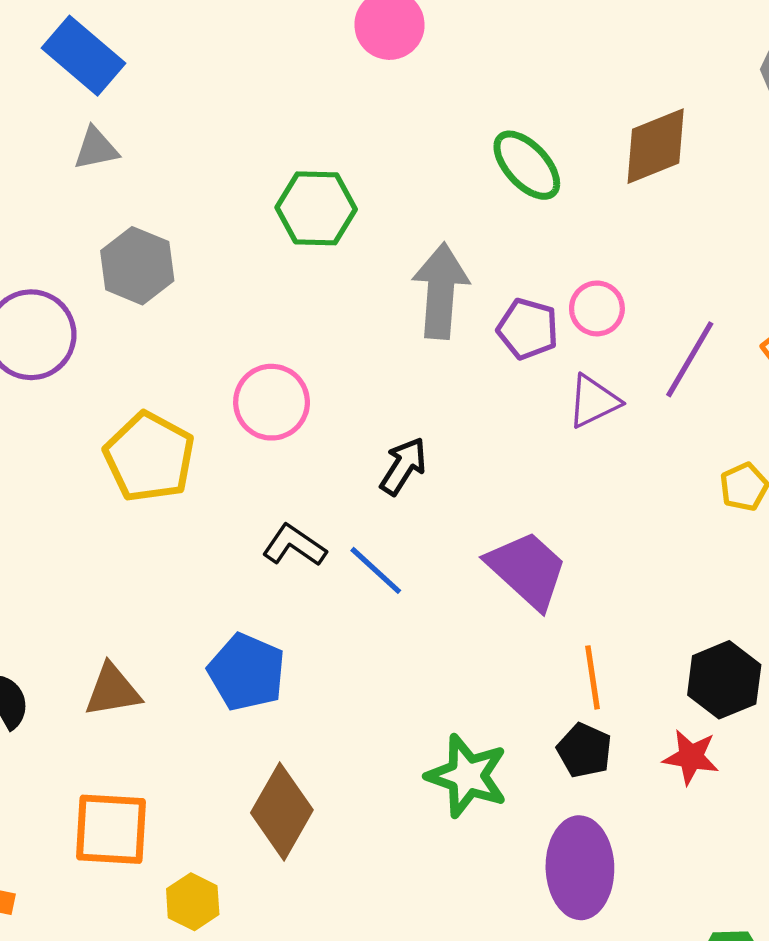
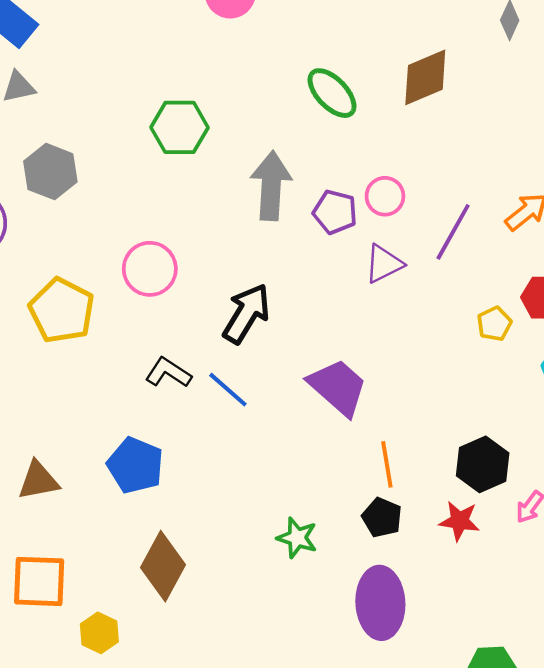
black arrow: (403, 466) -> (246, 314), size x1.4
green star: (467, 776) -> (297, 538), size x0.7

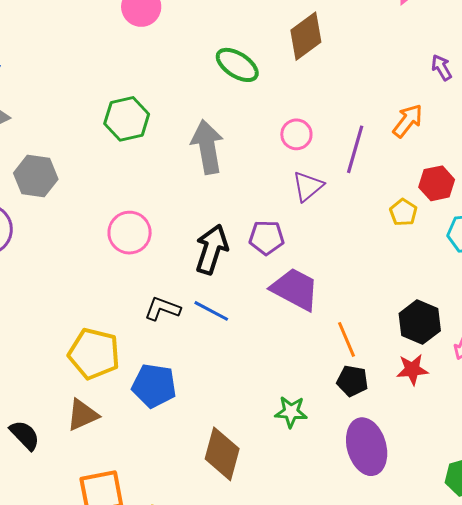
purple pentagon: (335, 212) -> (267, 238), moved
yellow pentagon: (62, 310) -> (94, 354), moved
brown diamond: (163, 566) -> (222, 454), moved

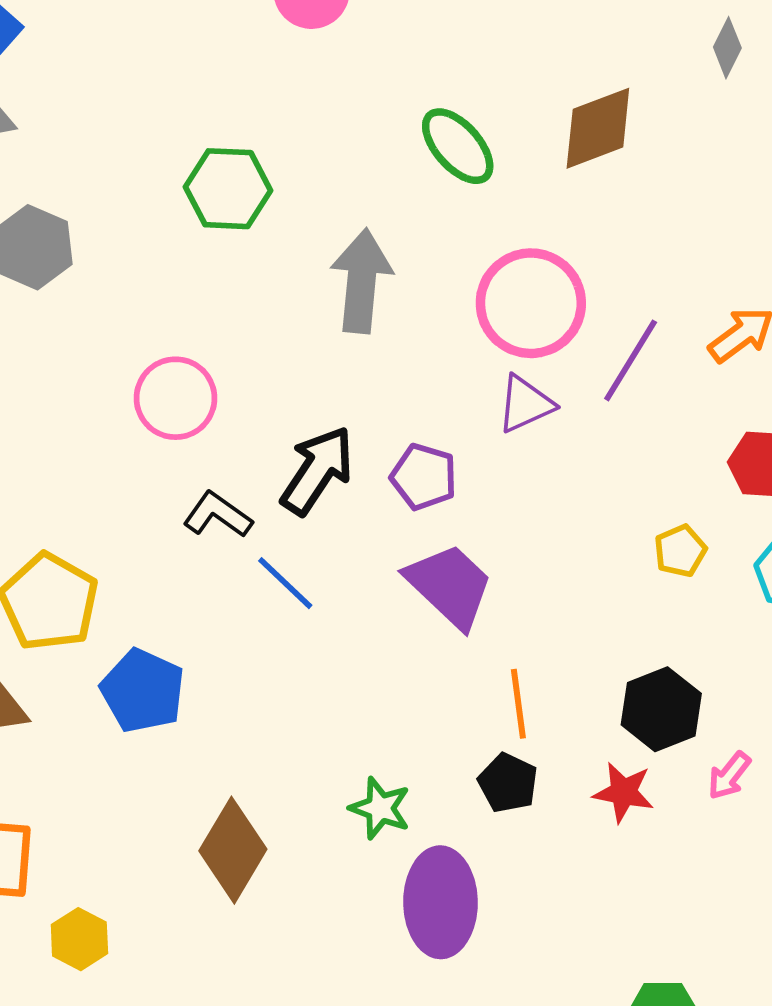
pink circle: (296, 134) -> (531, 303), size x1.8
yellow pentagon: (403, 212) -> (680, 551), moved
black L-shape: (162, 309) -> (218, 515), moved
purple ellipse: (367, 447) -> (440, 902), moved

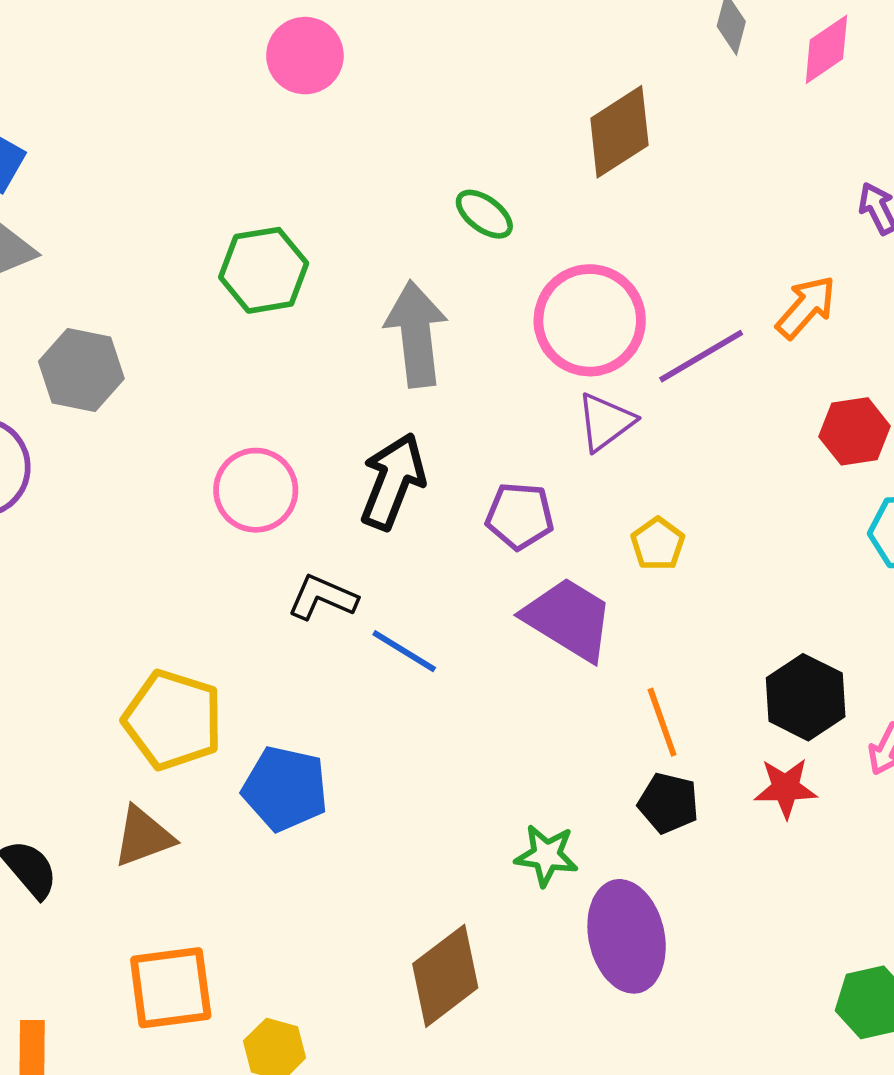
green ellipse: (458, 146) -> (484, 214), moved, size x0.7
purple line: (631, 360) -> (701, 356), turned 40
black arrow: (317, 470) -> (393, 481), moved
yellow pentagon: (680, 551) -> (658, 544), moved
brown diamond: (233, 850) -> (445, 976), moved, turned 34

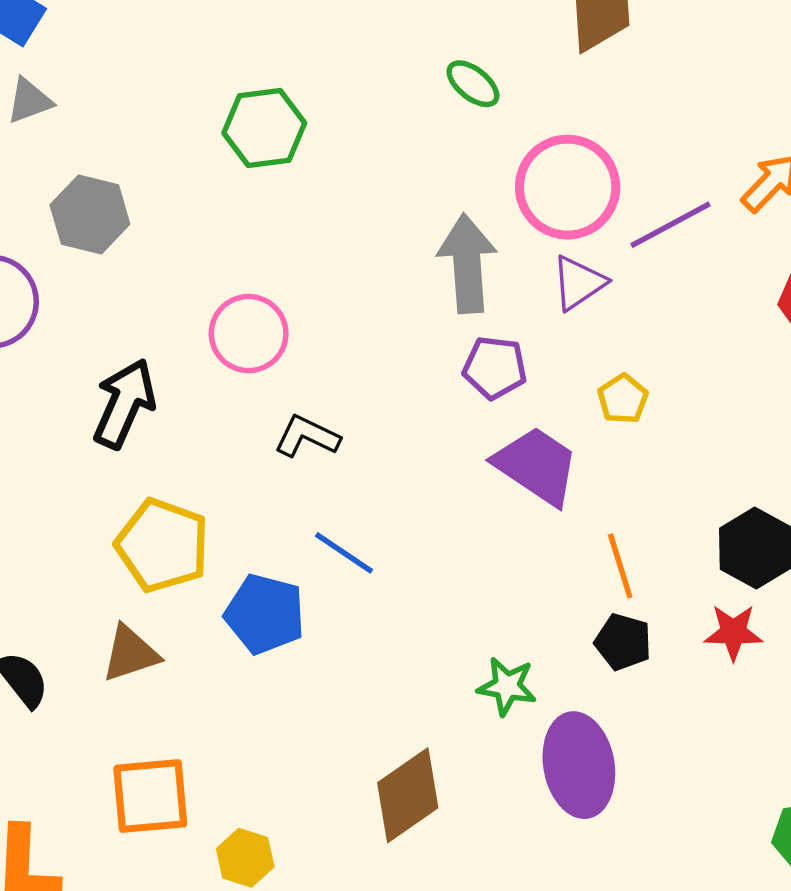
gray arrow: (416, 334) -> (467, 263), moved
black arrow: (393, 481) -> (124, 404), moved
blue line: (404, 651) -> (344, 553), moved

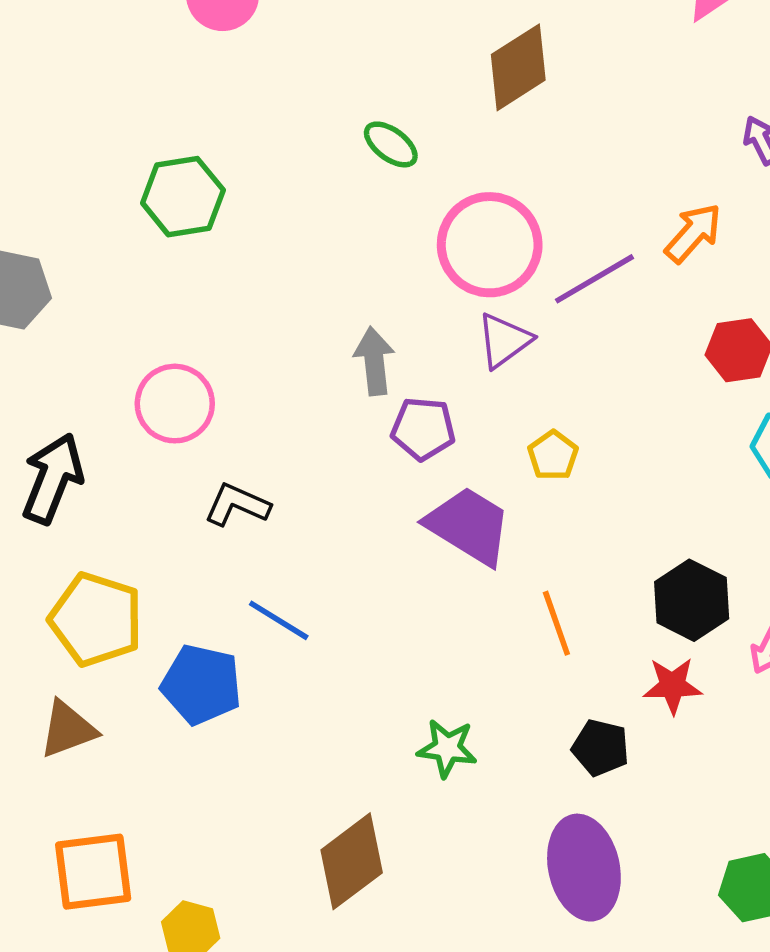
gray arrow: (467, 263) -> (374, 361), moved, size x0.7
black pentagon: (623, 642) -> (600, 748), moved
purple ellipse: (579, 765) -> (584, 868), moved

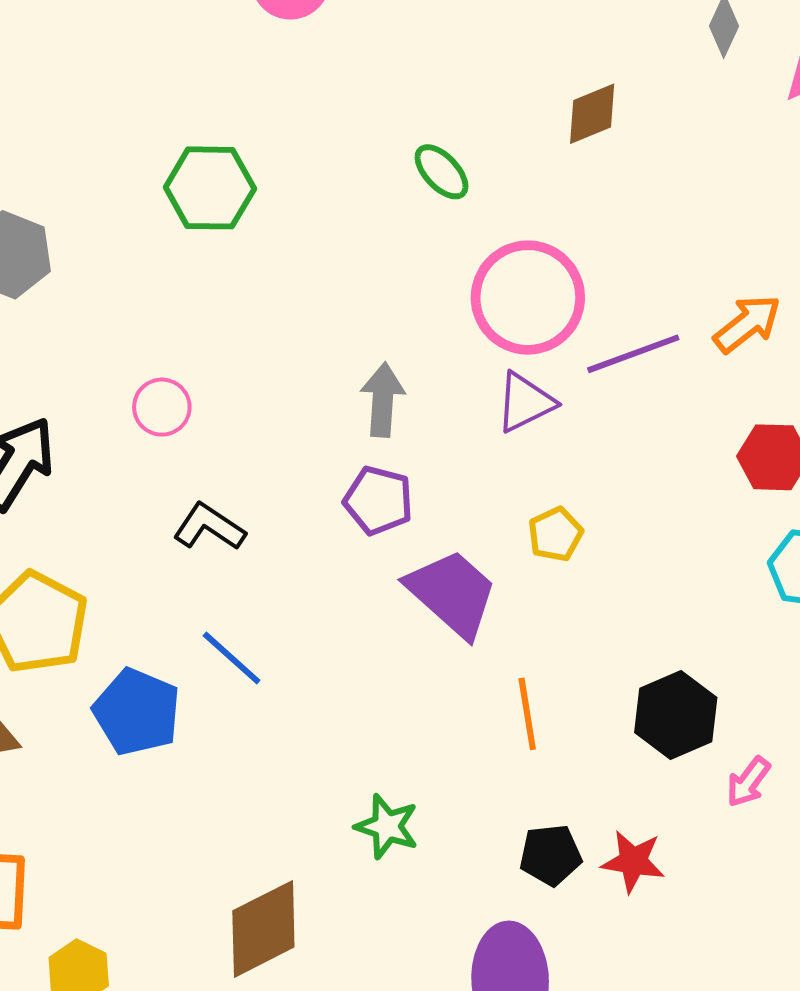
brown diamond: (518, 67) -> (592, 114), size x0.7
pink circle: (175, 404) -> (162, 407), size x0.7
purple pentagon: (423, 429) -> (378, 500), moved
red star: (673, 686) -> (633, 861), moved
black pentagon: (600, 748) -> (551, 855), turned -30

